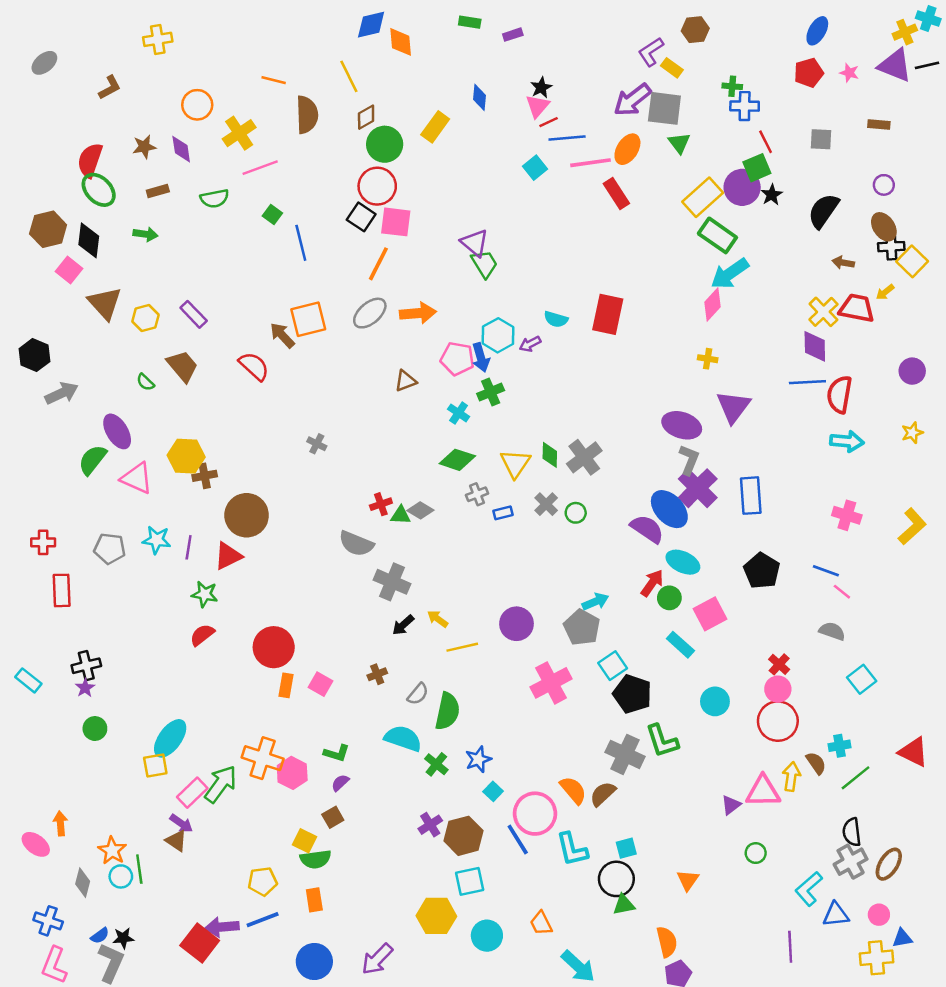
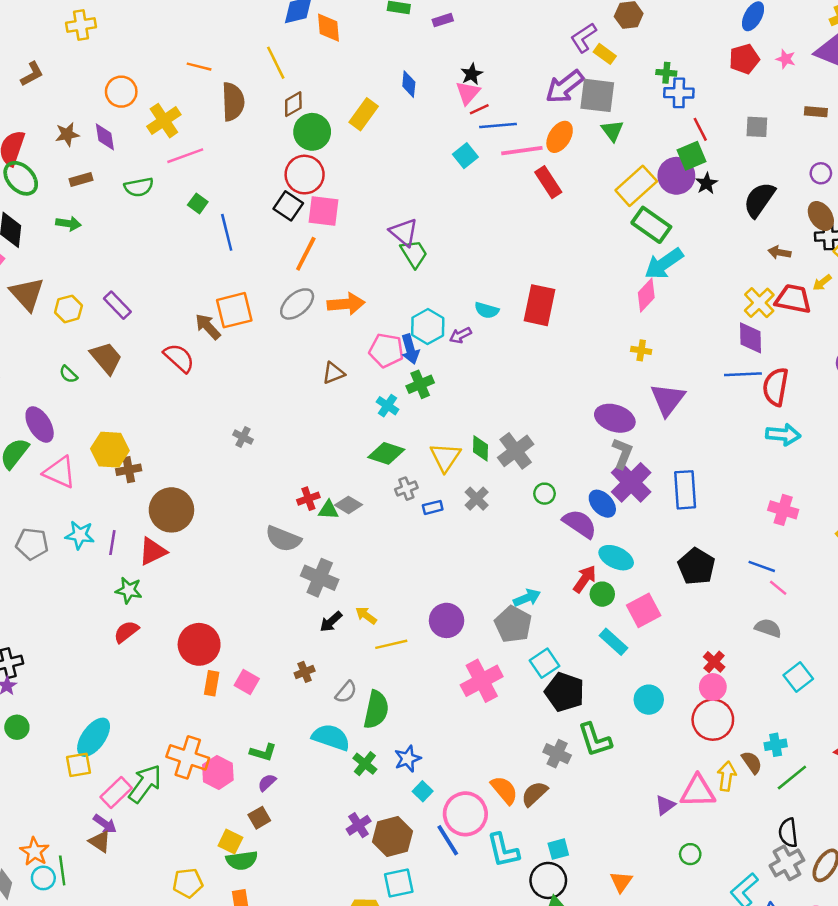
blue ellipse: (669, 509) -> (602, 504), size x0.7
green circle: (576, 513) -> (544, 494), moved
gray cross: (625, 754) -> (557, 754), size x0.7

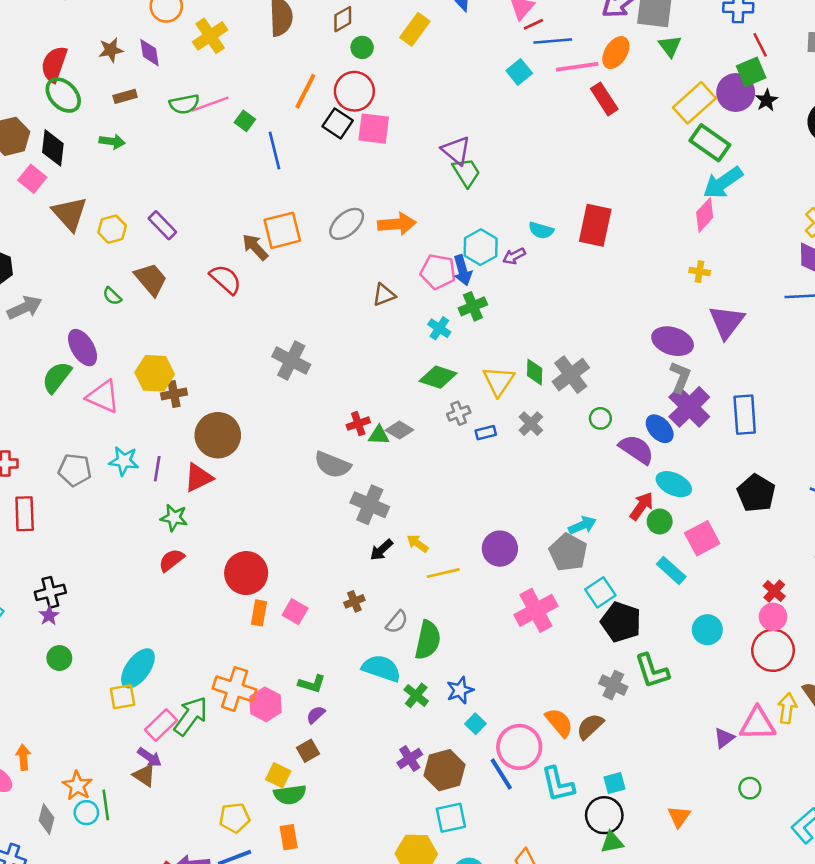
green circle: (312, 132) -> (362, 47), size x0.6
pink line: (185, 156) -> (210, 104), moved
orange line: (306, 254) -> (305, 91), moved
gray cross: (243, 437) -> (291, 360), size x1.8

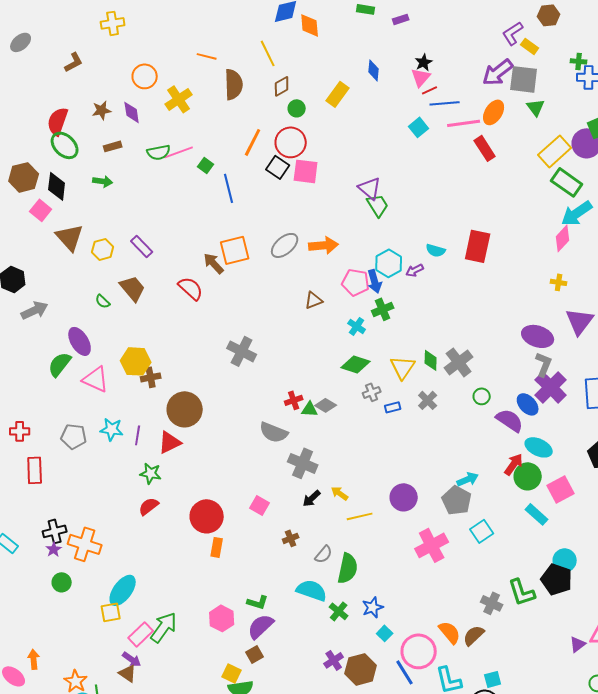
green circle: (660, 521) -> (528, 476), size x1.4
pink square: (295, 612) -> (260, 505), moved
black pentagon: (621, 622) -> (557, 579), moved
orange cross: (235, 689) -> (85, 544), moved
purple semicircle: (316, 715) -> (261, 626), size x1.8

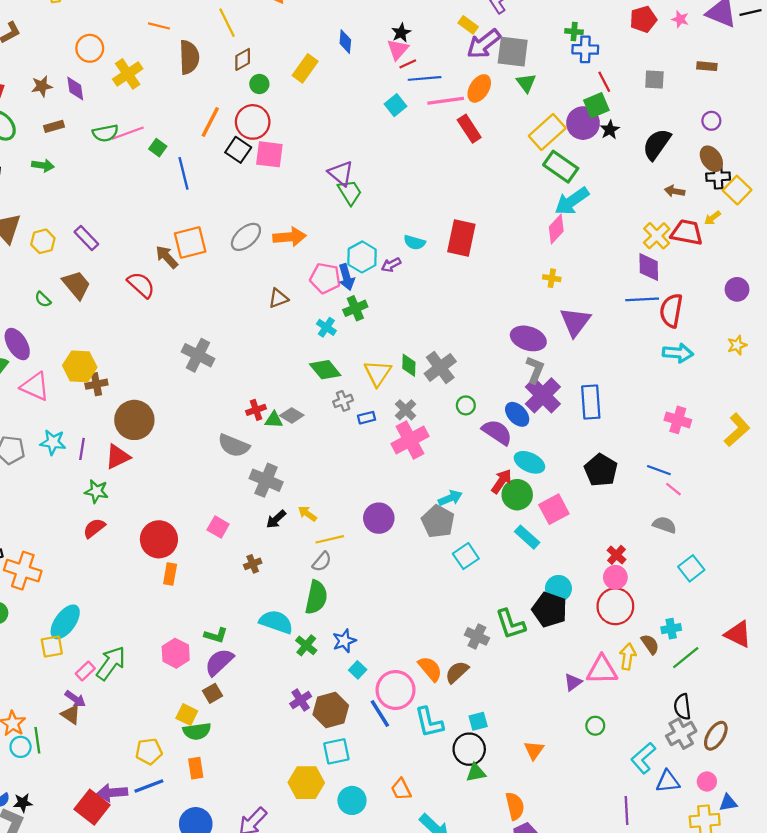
yellow rectangle: (530, 46) -> (468, 25), moved
green diamond: (356, 364) -> (325, 370), turned 32
pink cross: (432, 545) -> (410, 440), moved
gray semicircle: (324, 554) -> (322, 562), moved
pink rectangle: (141, 634) -> (85, 671), size x0.7

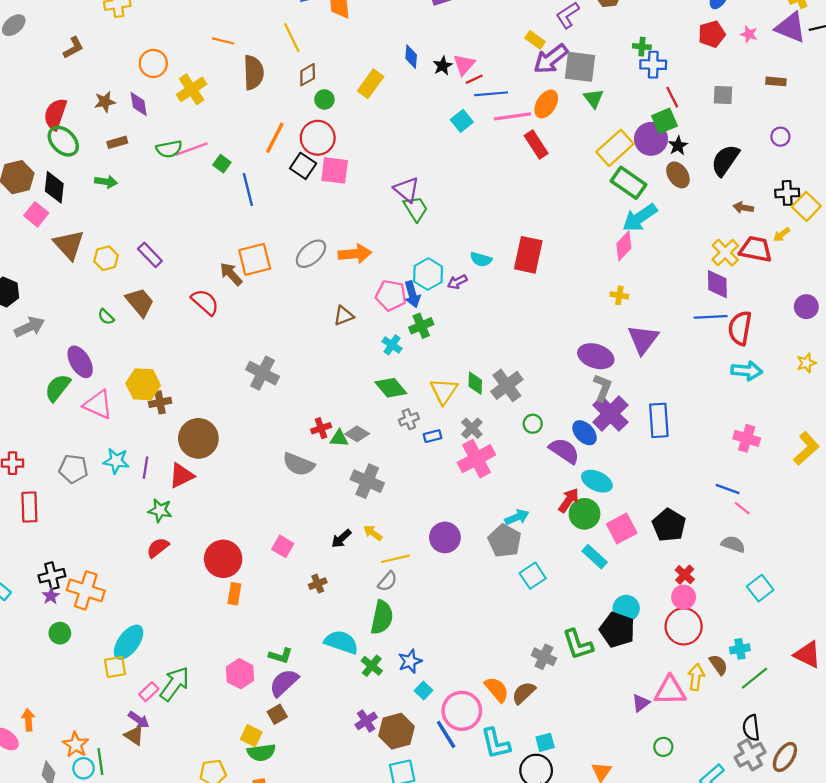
black star: (401, 33) -> (443, 66), moved
brown ellipse: (711, 159) -> (678, 175), moved
black pentagon: (601, 470) -> (669, 525), moved
gray cross: (266, 480) -> (367, 481), moved

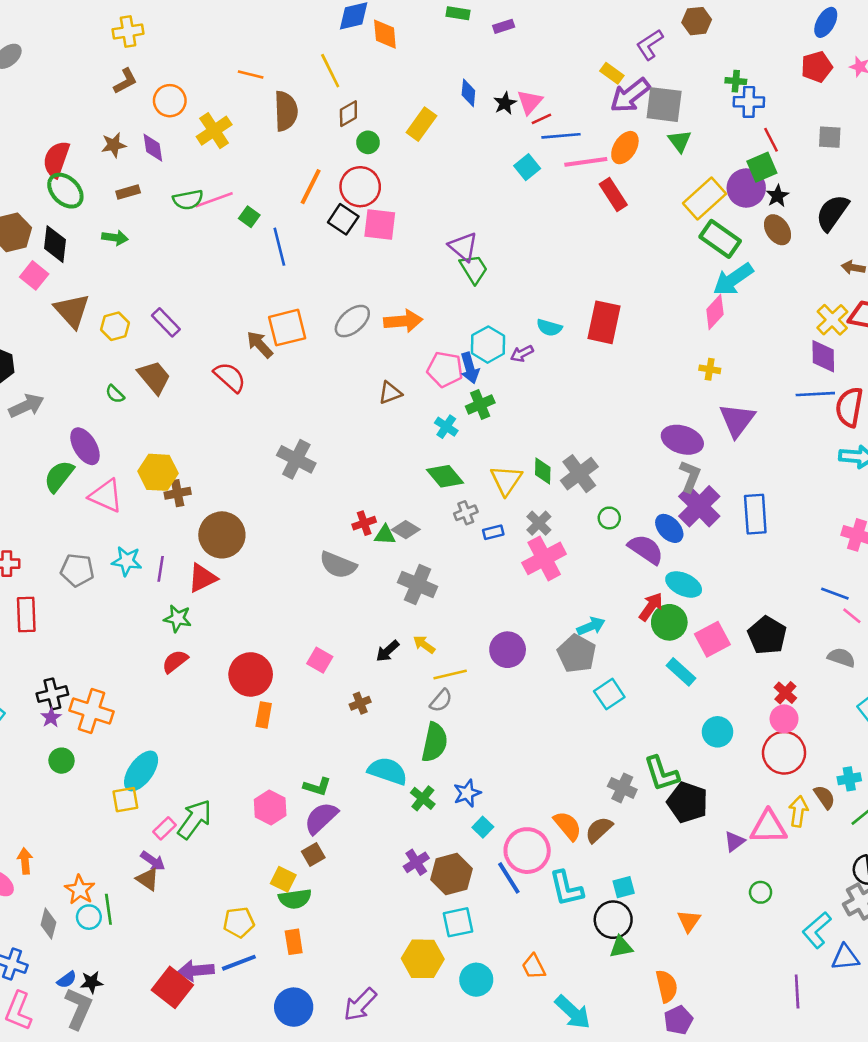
brown L-shape: (73, 48) -> (125, 81), moved
black pentagon: (617, 630) -> (688, 802), moved

